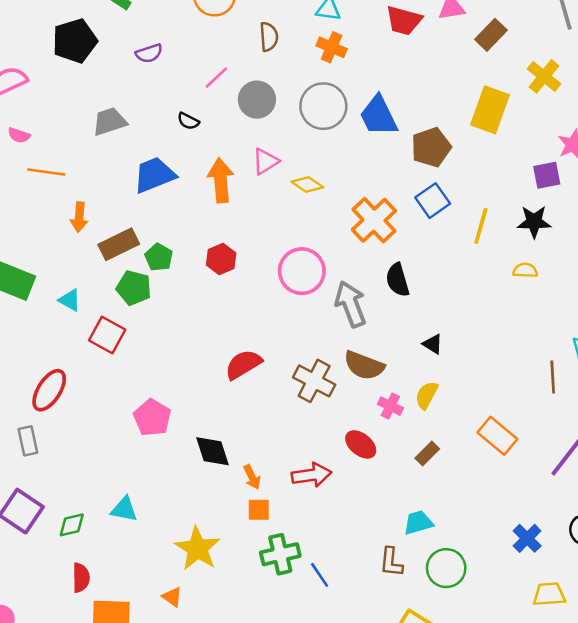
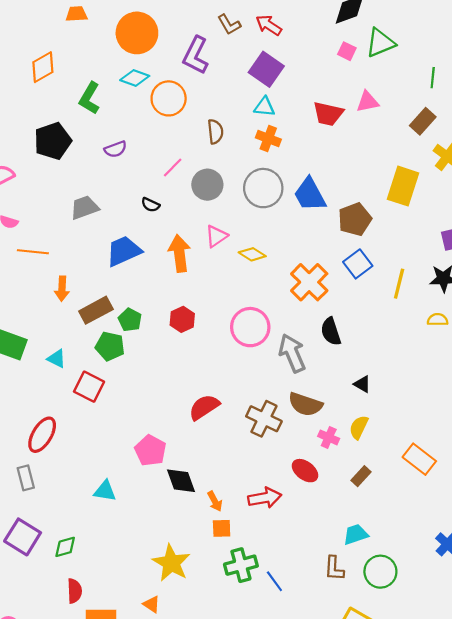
brown rectangle: (491, 35) -> (423, 121), moved
pink pentagon: (152, 418) -> (150, 450), moved
cyan triangle: (124, 509) -> (105, 491), moved

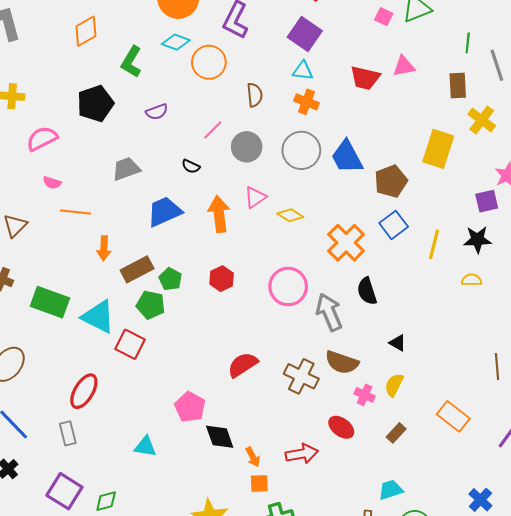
brown rectangle: (423, 121) -> (458, 85), turned -45
cyan triangle: (57, 359) -> (98, 317), size x1.8

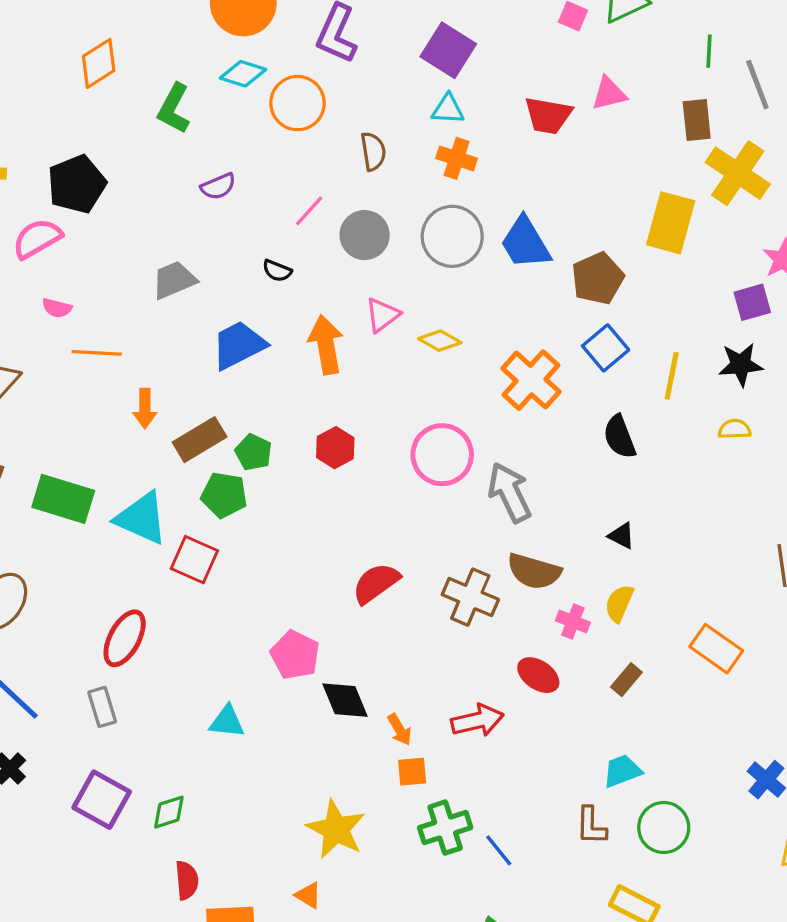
black pentagon: (95, 104) -> (77, 184), moved
yellow cross: (482, 120) -> (738, 173), size x1.4
black semicircle: (367, 291) -> (620, 437), moved

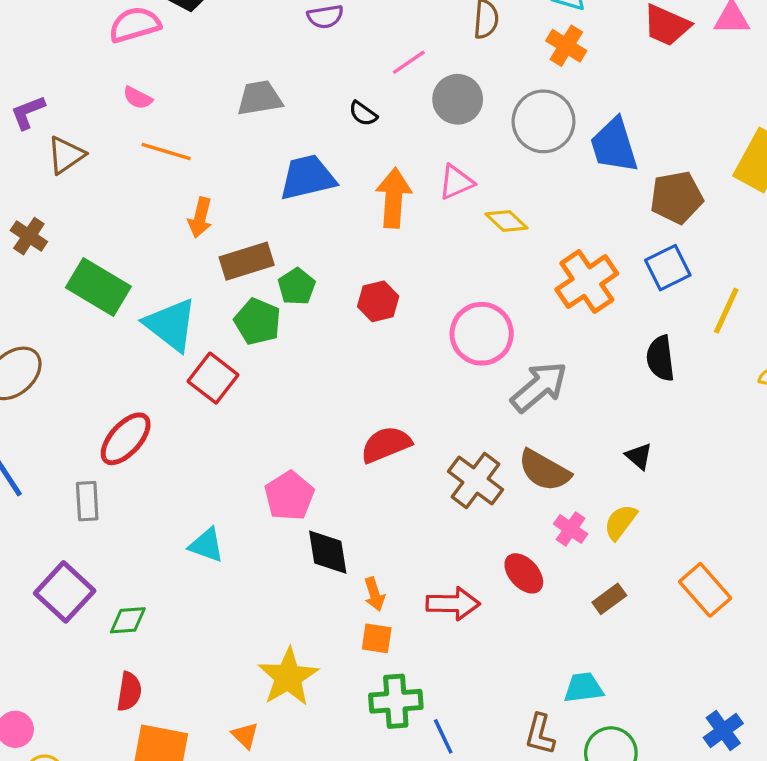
gray arrow: (510, 492) -> (539, 387), turned 62

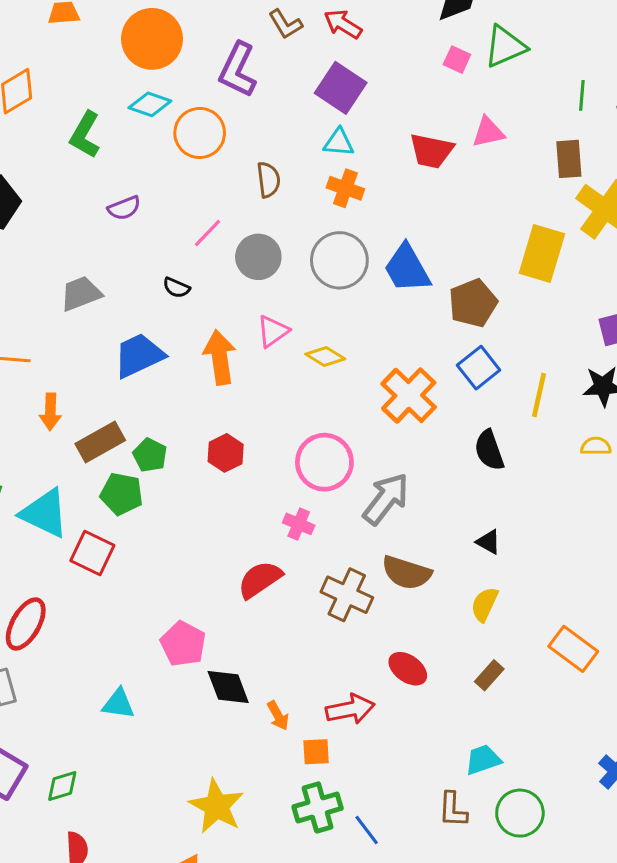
pink cross: (571, 529) -> (299, 524), moved
orange square: (377, 638) -> (316, 752), moved

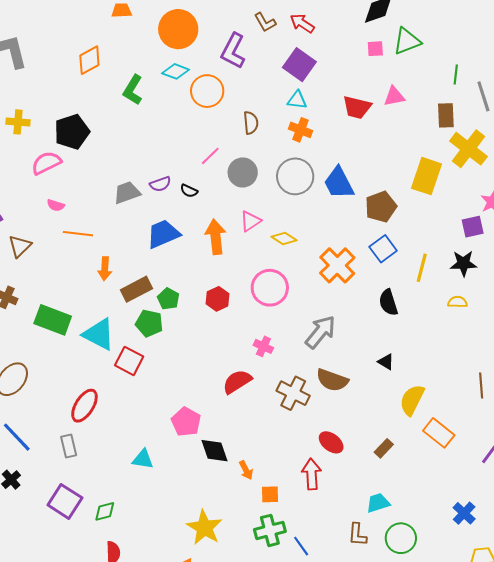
pink square: (457, 60) -> (375, 49), turned -30
purple semicircle: (124, 208) -> (160, 184), moved
pink circle: (324, 462) -> (270, 288), moved
yellow semicircle: (484, 604) -> (412, 400), moved, size x1.4
red arrow: (350, 709) -> (312, 474), moved, turned -84

